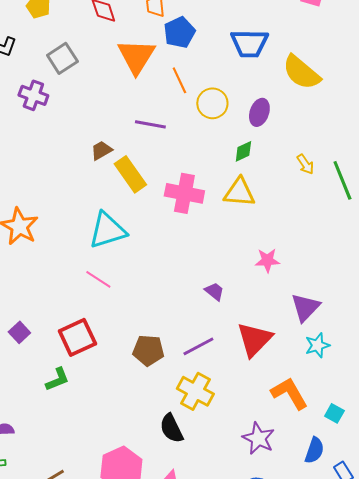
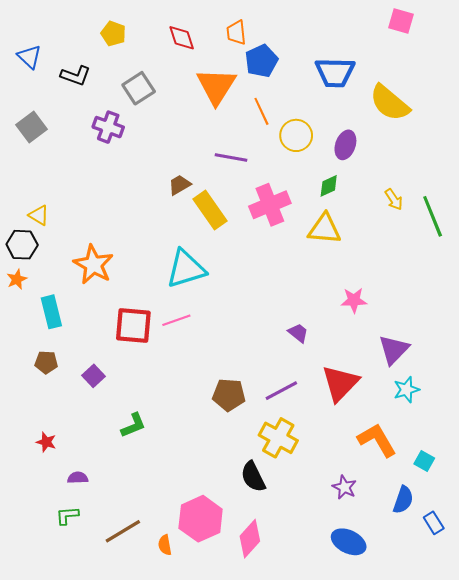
pink cross: (184, 193) -> (270, 205), moved, turned -33
pink line: (98, 279) -> (176, 320), turned -52
red square: (77, 337) -> (133, 326), moved, turned 30
purple star: (258, 438) -> (344, 487), size x0.7

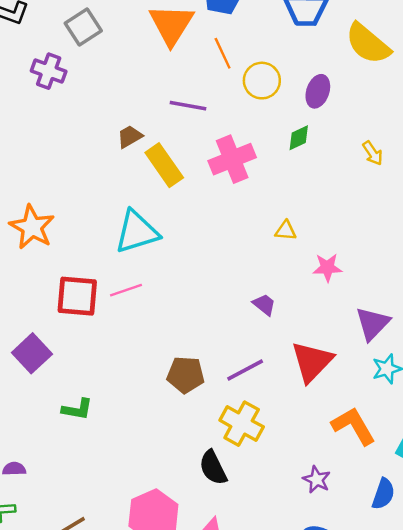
yellow triangle: (324, 229) -> (286, 231), moved, size x0.6
purple square: (93, 376) -> (32, 353), size x1.5
green L-shape: (133, 425) -> (77, 409), turned 32

